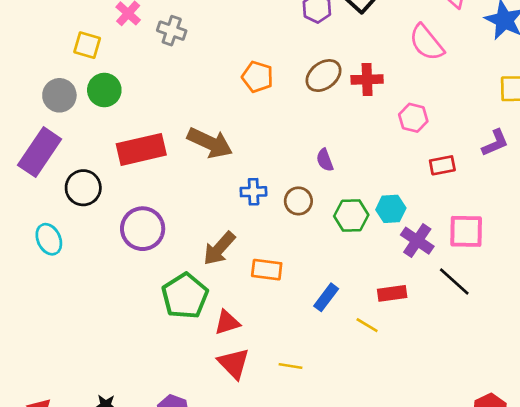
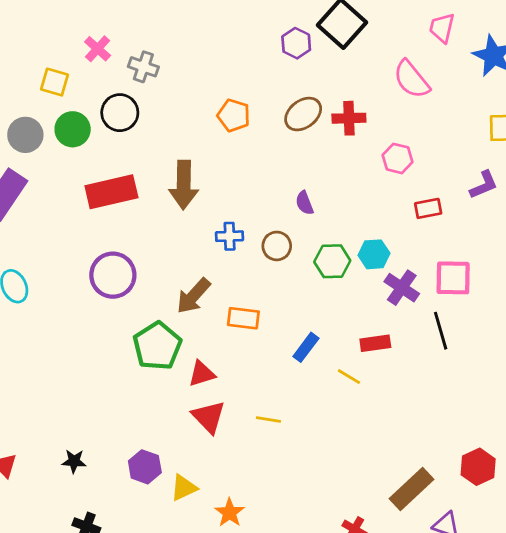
brown arrow: (210, 143) -> (184, 185), turned 66
black circle: (83, 188) -> (120, 113), moved
black line: (454, 281) -> (441, 331), turned 32

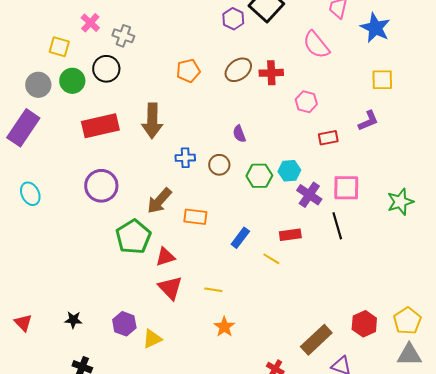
orange pentagon: (234, 115) -> (188, 71), turned -30
orange star: (230, 513) -> (224, 327), moved

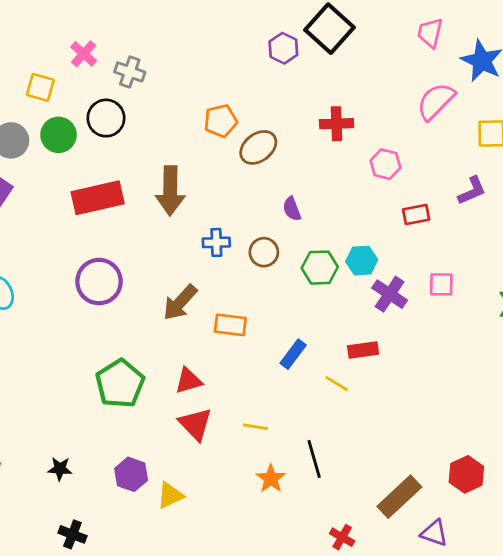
pink semicircle: (316, 45) -> (436, 101), moved, turned 84
brown ellipse: (238, 70) -> (258, 147), moved
pink square: (346, 188) -> (441, 284), size x0.7
black line: (337, 226) -> (314, 459), moved
green pentagon: (133, 237) -> (120, 384), moved

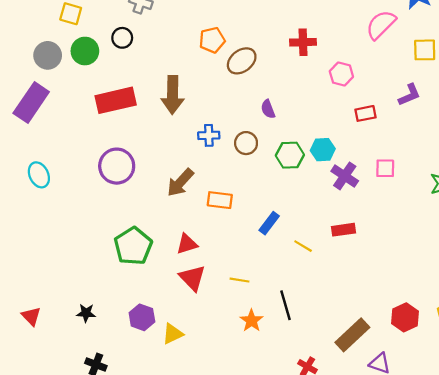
black circle: (106, 118) -> (122, 38), size x0.7
red rectangle: (363, 350) -> (344, 230), moved

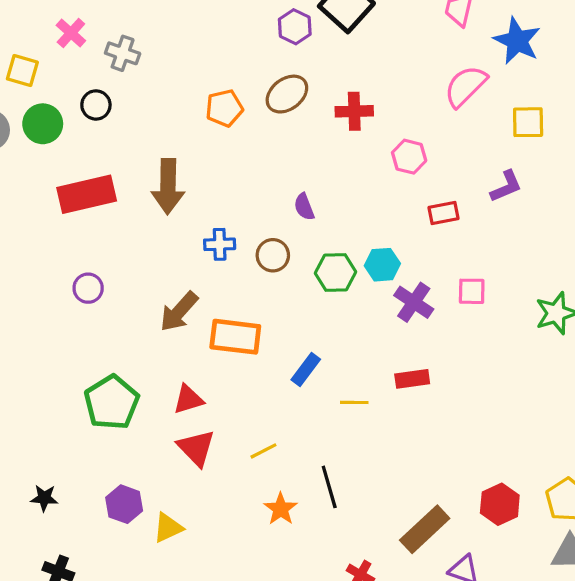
brown ellipse: (242, 61) -> (287, 94), moved
purple circle: (117, 166) -> (88, 288), size x0.6
orange rectangle: (220, 200) -> (235, 337), size x1.4
yellow line: (303, 246) -> (354, 402), turned -30
yellow line: (239, 280) -> (263, 451), turned -36

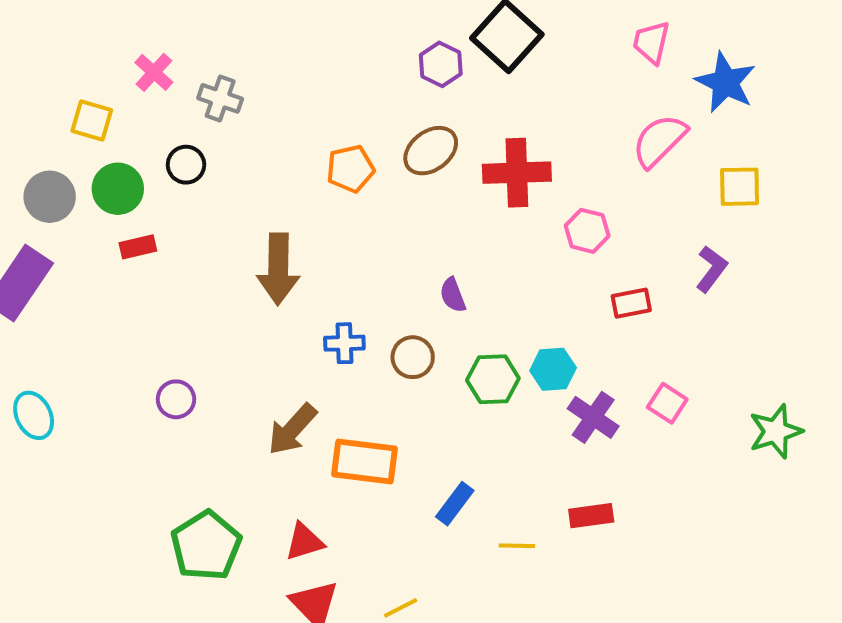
red cross: (354, 111) -> (517, 173), size x1.4
purple L-shape: (506, 186) -> (711, 269), turned -30
red rectangle: (87, 194) -> (138, 247), moved, size x0.5
pink square: (472, 291) -> (667, 403), turned 32

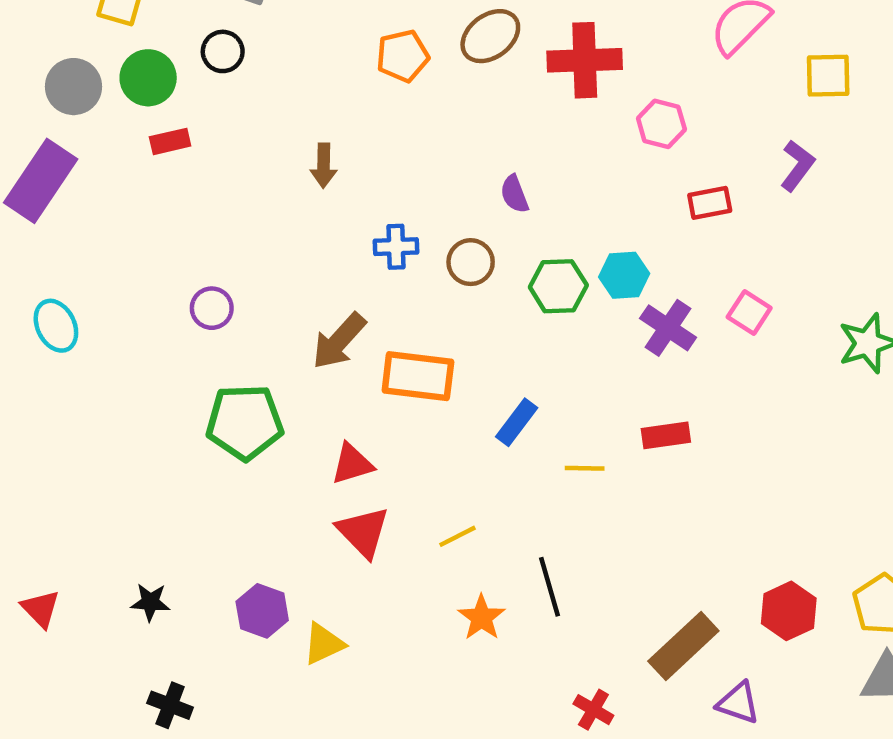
brown arrow: (278, 269) -> (324, 166), size x0.6
green pentagon: (206, 546) -> (245, 422), moved, turned 30

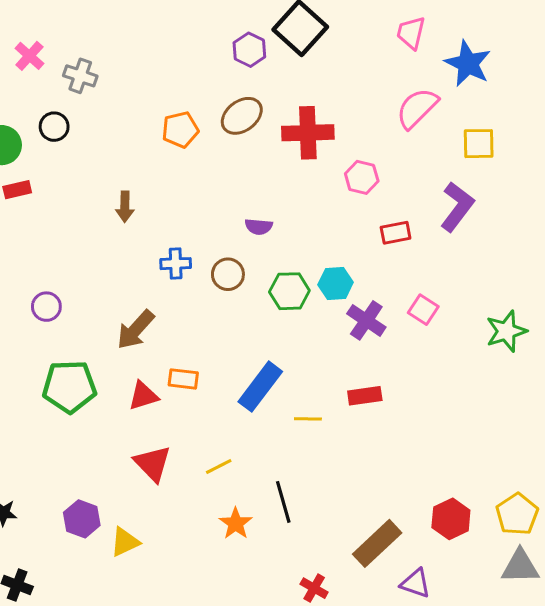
purple L-shape: (797, 166) -> (457, 207), size x1.4
purple semicircle: (514, 194) -> (259, 227), turned -64
orange rectangle: (418, 376) -> (183, 379), moved, size x0.6
blue rectangle: (517, 422) -> (260, 387), size x1.5
red triangle: (352, 464) -> (143, 396), moved

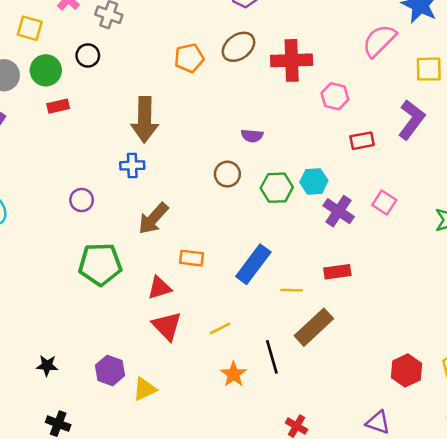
brown arrow: (125, 207) -> (145, 120), size x1.8
blue cross: (176, 264) -> (132, 165), moved
red triangle: (143, 396) -> (159, 288), moved
brown rectangle: (377, 543) -> (314, 327), moved

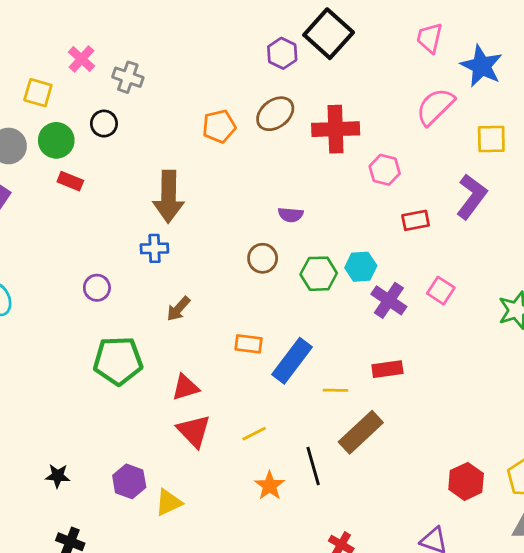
red rectangle: (58, 106) -> (70, 181), turned 35
brown arrow: (153, 219) -> (178, 309), size x0.7
orange rectangle: (192, 258) -> (249, 344), moved

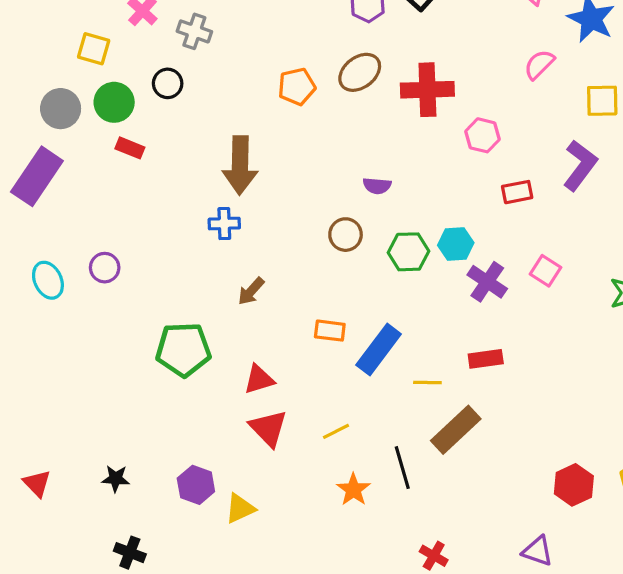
pink semicircle: (435, 107) -> (539, 64), size x0.7
purple circle: (97, 288) -> (105, 268), moved

